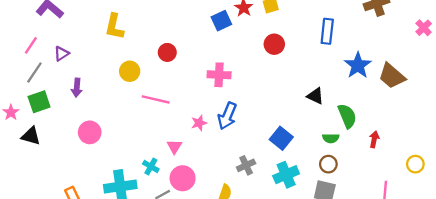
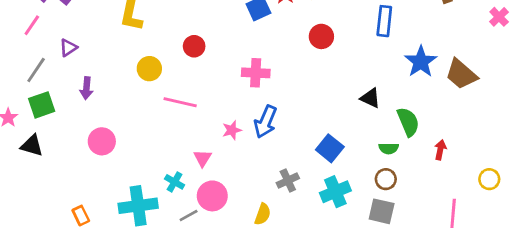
pink line: (31, 45) -> (32, 25), moved

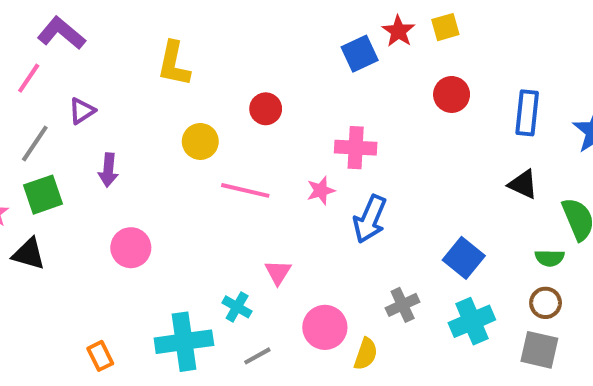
blue rectangle: (384, 21) -> (527, 113), moved
pink star: (232, 130) -> (321, 190), moved
pink circle: (212, 196) -> (325, 327), moved

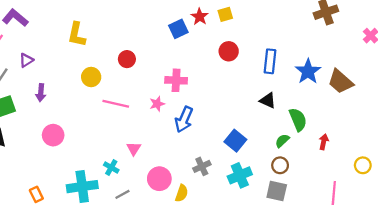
green semicircle: (550, 258) -> (282, 141), turned 136

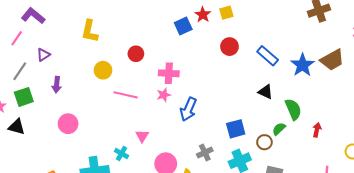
blue rectangle: (270, 61) -> (268, 56), turned -55
pink cross: (176, 80) -> (169, 73), moved
brown trapezoid: (340, 81) -> (332, 60), moved, turned -70
blue square: (235, 141) -> (236, 129), turned 36
brown circle: (280, 165) -> (264, 142), moved

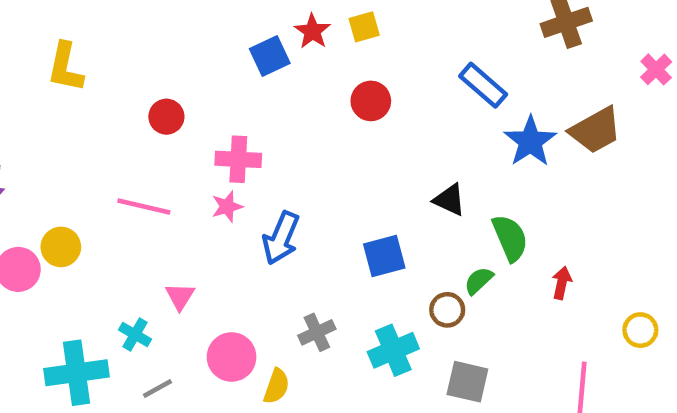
blue rectangle: (268, 56) -> (483, 85), moved
yellow circle: (103, 70) -> (61, 247), moved
blue square: (236, 129) -> (384, 256), moved

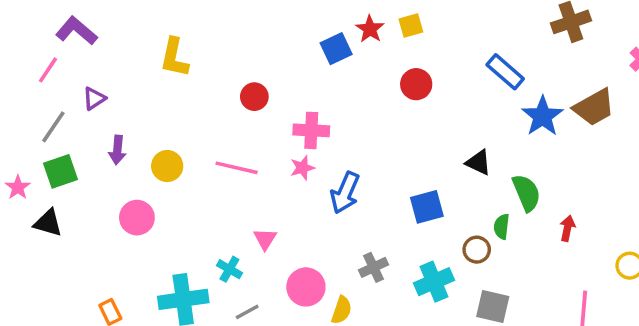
yellow circle: (61, 247) -> (167, 166), moved
green semicircle: (479, 281) -> (502, 226), turned -40

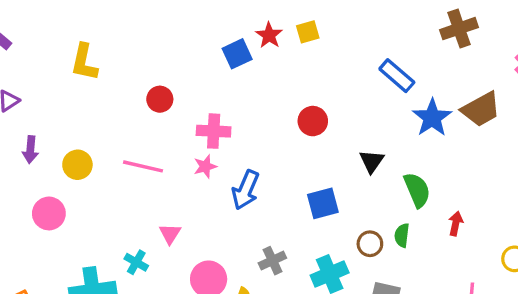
red circle: (416, 84) -> (313, 121), moved
black triangle: (478, 162) -> (372, 161), turned 40
green semicircle: (502, 226) -> (402, 235), moved

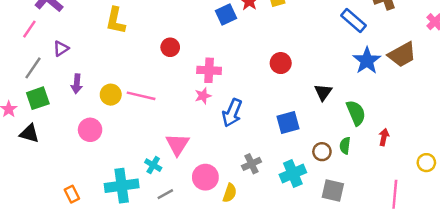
blue rectangle: (397, 76) -> (354, 21), moved
pink line: (143, 166) -> (141, 96), moved
pink triangle: (170, 234) -> (177, 144), size x1.5

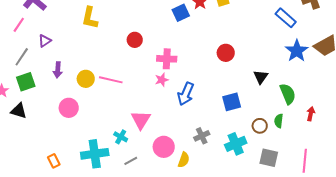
pink line: (395, 194) -> (305, 161), moved

